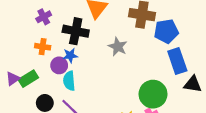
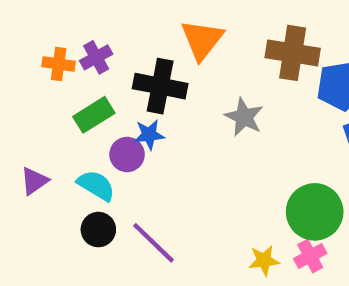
orange cross: (43, 47) -> (59, 64), moved
green rectangle: (28, 79) -> (94, 115), moved
cyan semicircle: (69, 81) -> (96, 185), moved, turned 126

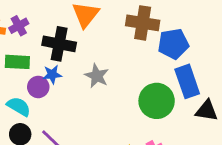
green rectangle: (94, 115) -> (17, 62), turned 35
gray star: (244, 117) -> (97, 76), moved
green circle: (315, 212) -> (157, 101), moved

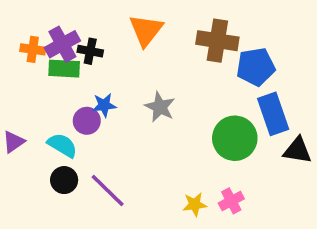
purple cross: (19, 26) -> (62, 44), size x1.4
black cross: (59, 44) -> (90, 51), moved, size x0.6
green rectangle: (17, 62) -> (64, 69), moved

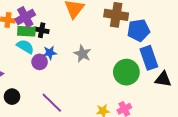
black cross: (90, 51) -> (42, 30), moved
cyan semicircle: (62, 145) -> (25, 47), moved
black circle: (64, 180) -> (12, 97), moved

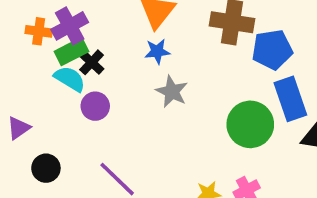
black cross: (42, 30) -> (92, 62), moved, turned 32
green rectangle: (26, 31) -> (72, 51), turned -30
blue star: (50, 53) -> (157, 51), moved

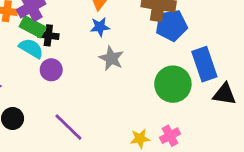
blue pentagon: (272, 50) -> (171, 25), moved
green rectangle: (72, 51) -> (33, 27), turned 55
black cross: (92, 62) -> (48, 35), turned -36

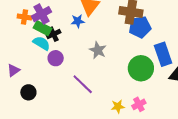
blue star: (100, 27) -> (78, 21), moved
black cross: (48, 35) -> (54, 34), turned -32
purple line: (68, 127) -> (83, 84), moved

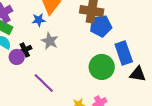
black cross: (54, 34) -> (25, 50), moved
gray star: (98, 50) -> (50, 41), moved

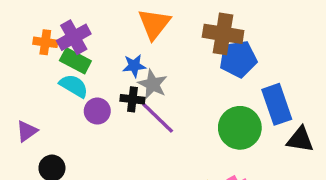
blue star: (39, 20) -> (134, 66), moved
black cross: (25, 50) -> (132, 99), moved, turned 32
purple line: (44, 83) -> (158, 118), moved

